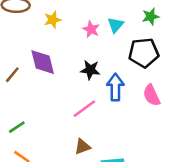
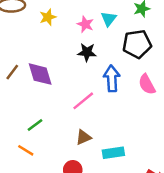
purple diamond: (43, 62) -> (40, 74), moved
black star: (90, 70) -> (87, 52), moved
green line: (17, 127) -> (35, 125), moved

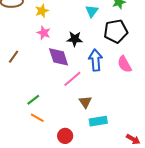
pink star: (85, 24) -> (44, 33), moved
purple diamond: (40, 74) -> (59, 57), moved
brown triangle: (83, 137) -> (85, 102), moved, turned -40
orange line: (26, 150) -> (37, 118), moved

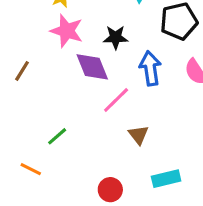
pink star: (44, 33) -> (67, 31), size x1.5
orange line: (37, 118) -> (31, 169), moved
cyan rectangle: (98, 121) -> (166, 179), moved

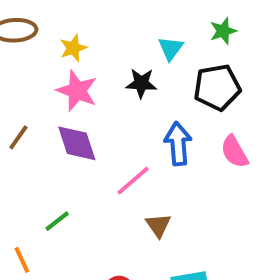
black star: (116, 37) -> (141, 83), moved
purple diamond: (92, 67) -> (77, 143), moved
orange line: (31, 169) -> (22, 260), turned 35

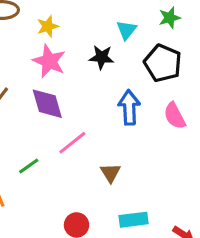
black pentagon: (217, 87) -> (163, 63), turned 30
pink line: (133, 181) -> (72, 143), moved

